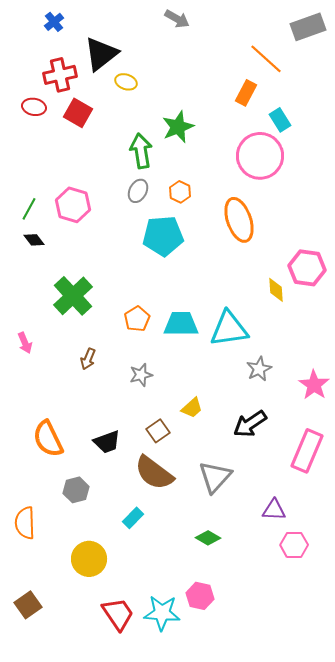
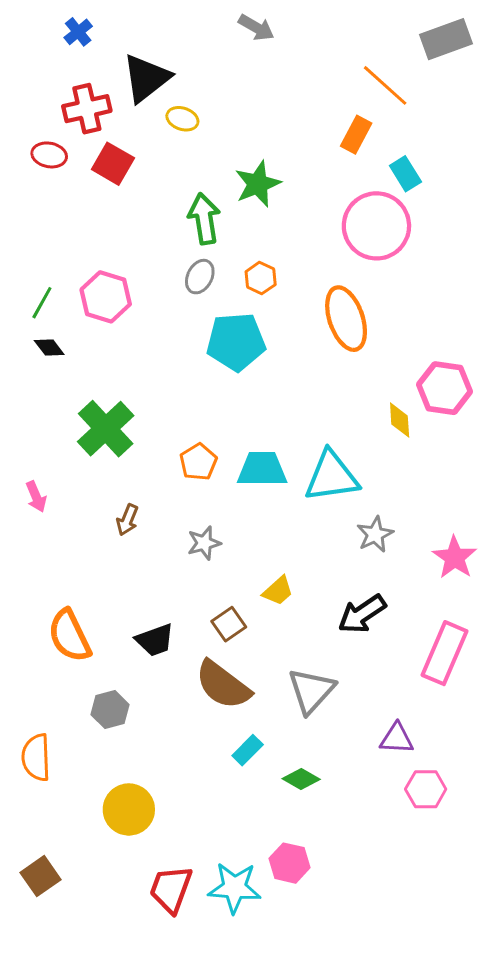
cyan rectangle: (133, 518) -> (248, 750), moved
red trapezoid: (118, 614) -> (171, 889), turned -126

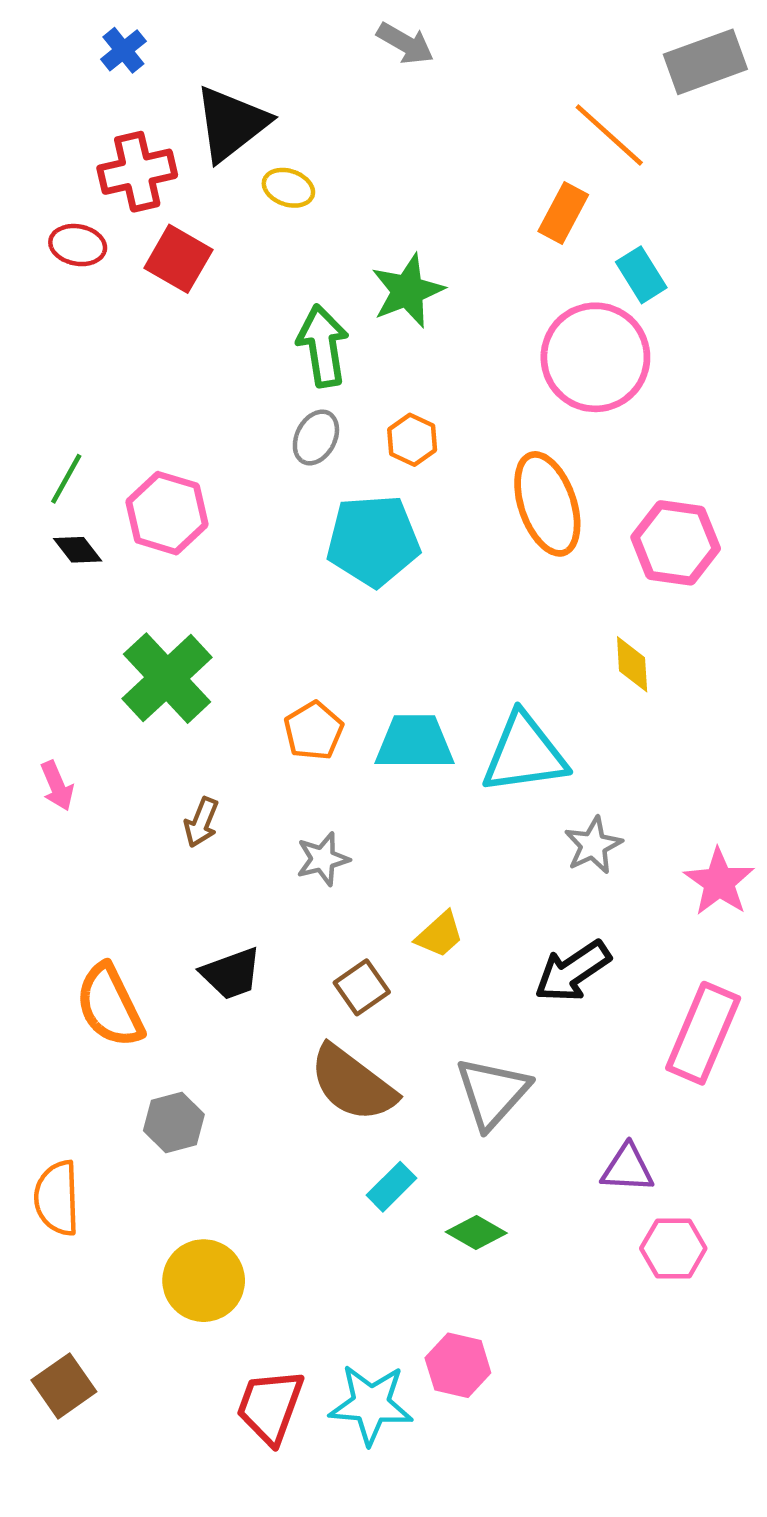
pink hexagon: (106, 297) -> (167, 513), moved
pink hexagon: (445, 388) -> (676, 543), moved
black trapezoid: (155, 640) -> (231, 974), moved

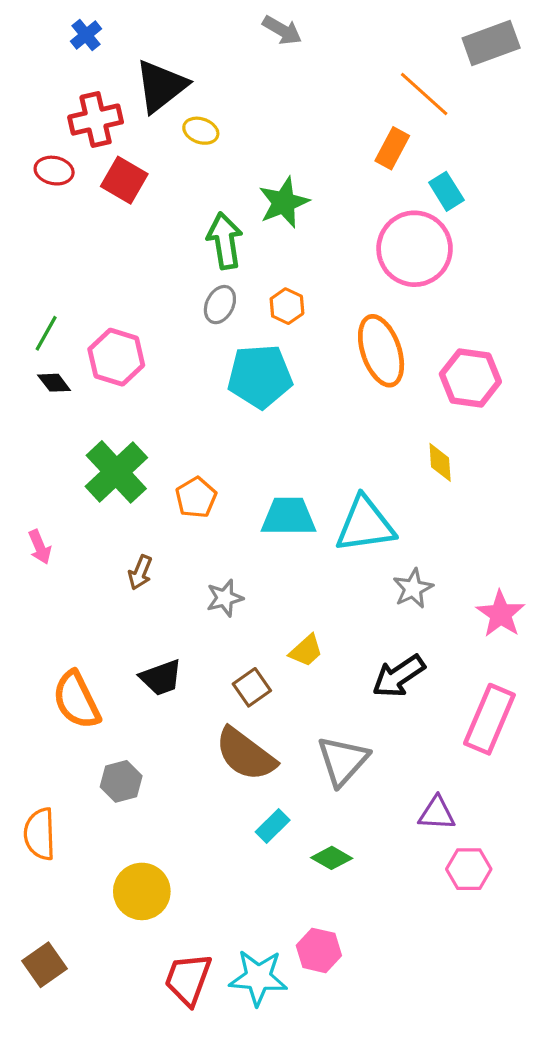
orange pentagon: (314, 731) -> (196, 498), moved

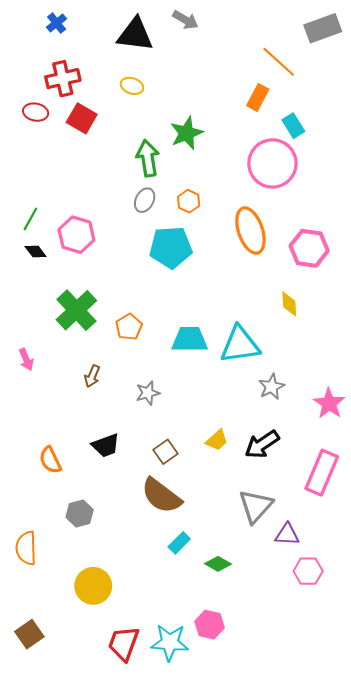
black triangle: (161, 86) -> (135, 35), moved, turned 45
yellow trapezoid: (306, 651) -> (217, 440), moved
orange semicircle: (76, 700) -> (50, 460), size x0.7
gray triangle: (343, 761) -> (256, 506), moved

